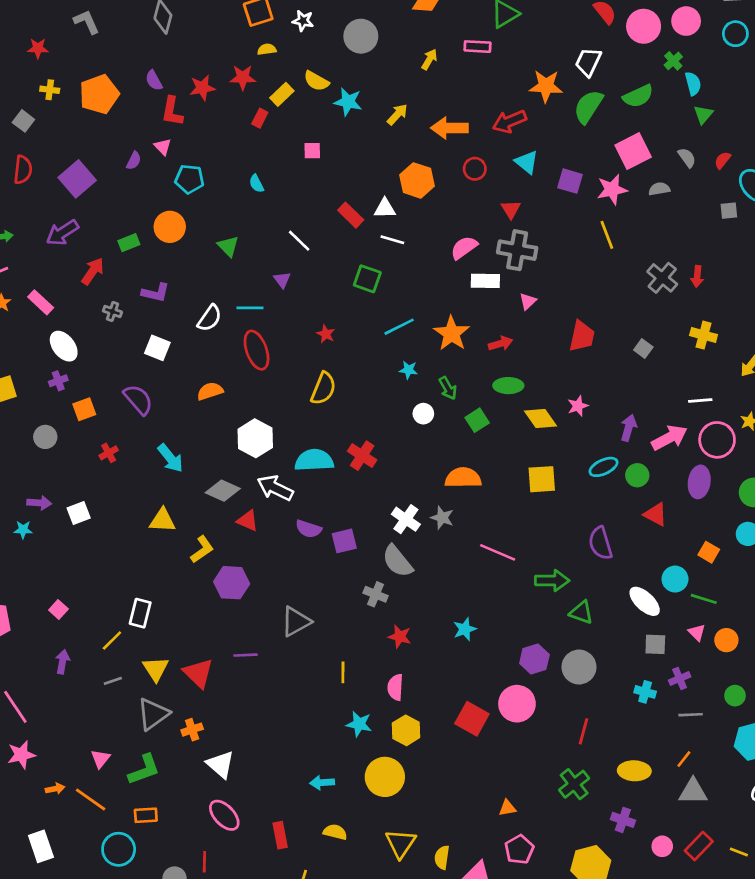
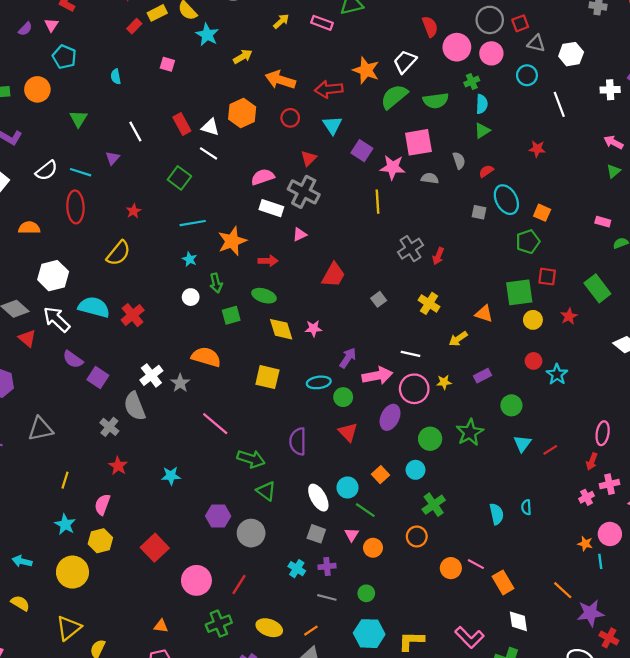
purple square: (344, 541) -> (98, 378), turned 30
pink circle: (517, 704) -> (196, 580), moved

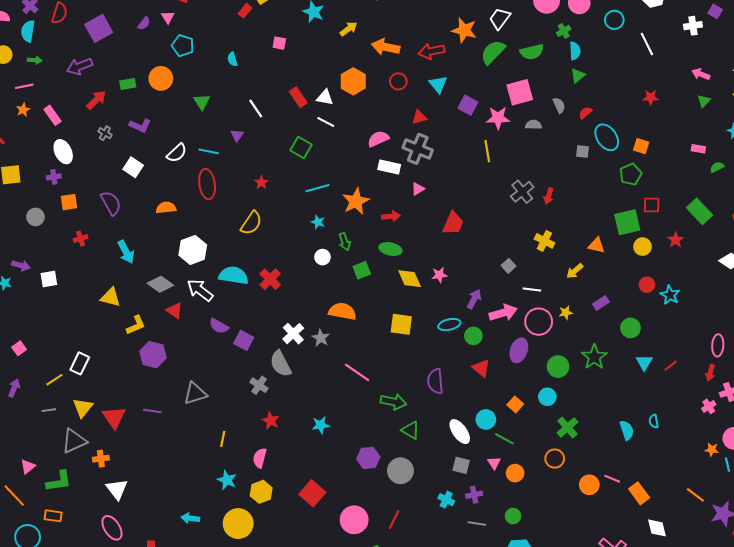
red star: (537, 149) -> (651, 97), moved
red triangle: (309, 158) -> (419, 117), turned 35
gray square: (379, 299) -> (508, 266), moved

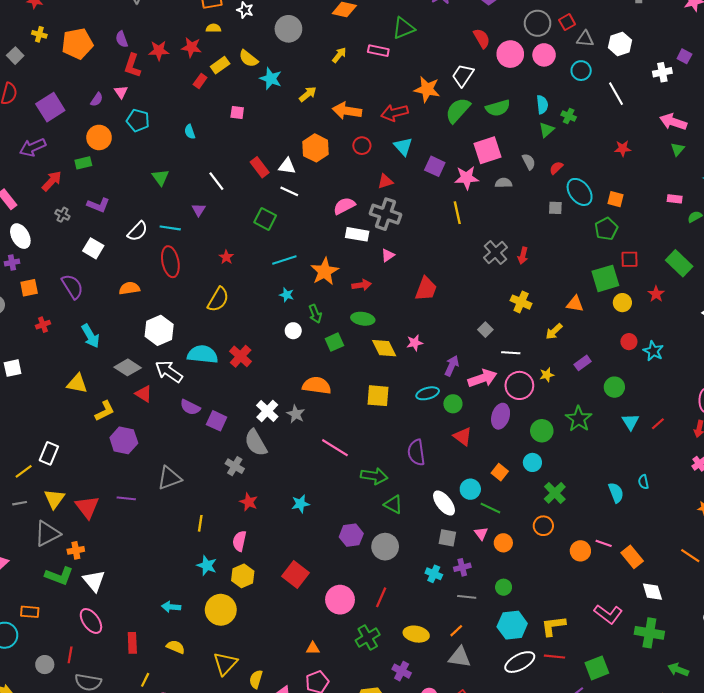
green cross: (564, 31) -> (569, 116), moved, turned -32
pink arrow: (701, 74) -> (673, 122), size x1.4
orange circle: (161, 78) -> (99, 137), moved
green L-shape: (59, 481) -> (59, 576), moved, turned 32

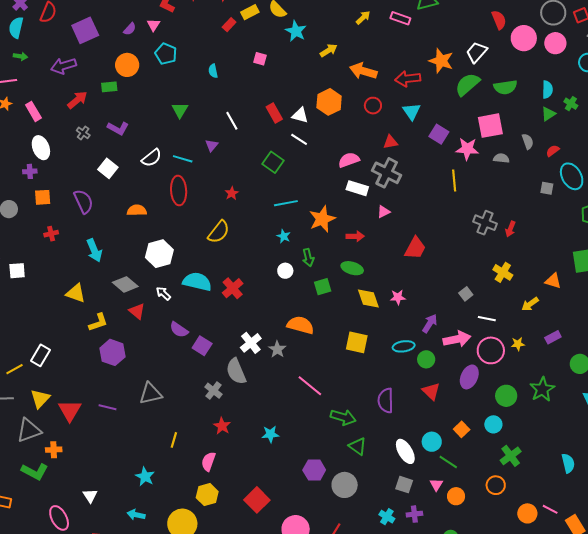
gray cross: (495, 253) -> (485, 223), turned -35
white arrow: (169, 371) -> (163, 293), size x0.6
cyan star: (207, 565) -> (145, 477), moved
white triangle: (94, 581) -> (90, 496), moved, size x0.7

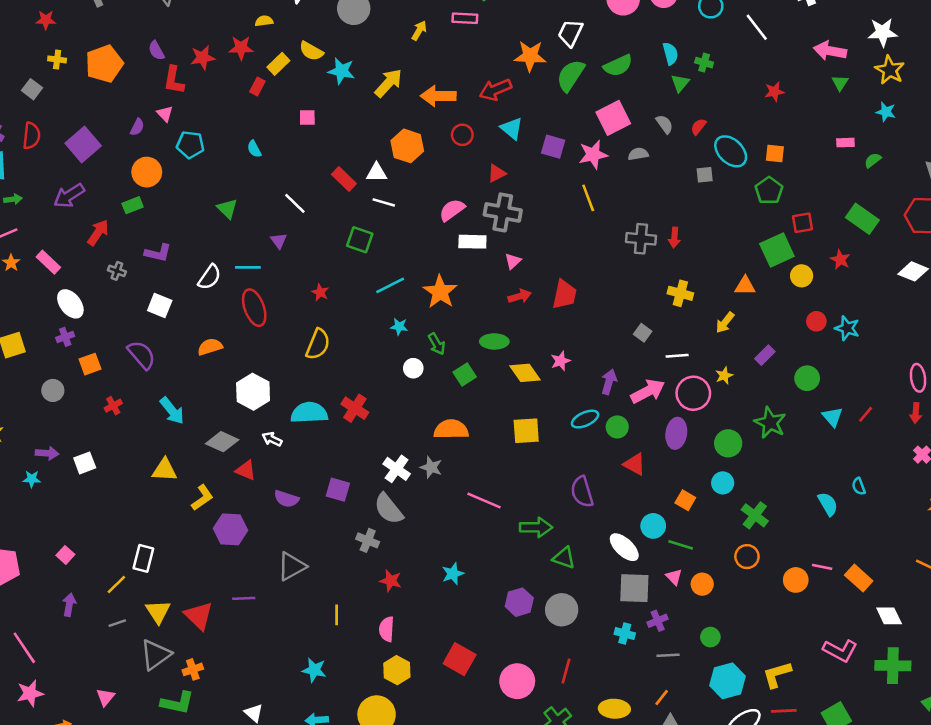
yellow arrow: (329, 50) -> (388, 83), size x1.4
red arrow: (355, 236) -> (520, 296), moved
purple semicircle: (179, 330) -> (286, 499), moved
gray square: (404, 485) -> (634, 588), size x1.5

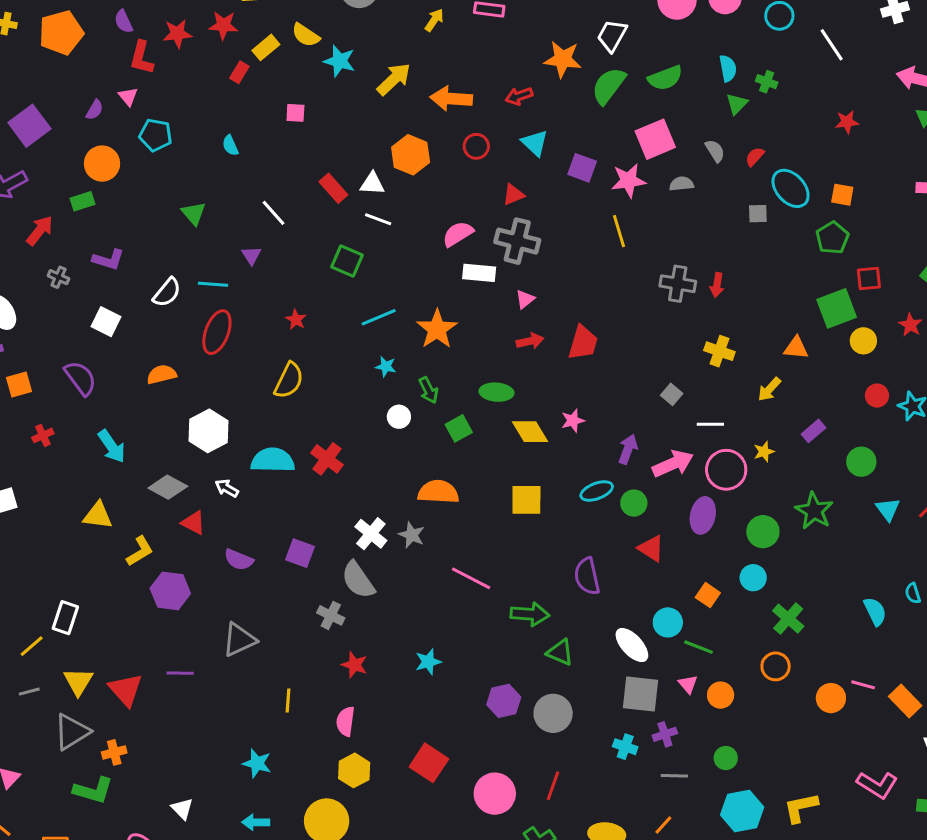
red arrow: (495, 90) -> (519, 96), size x0.7
red ellipse: (254, 308) -> (217, 332), turned 36

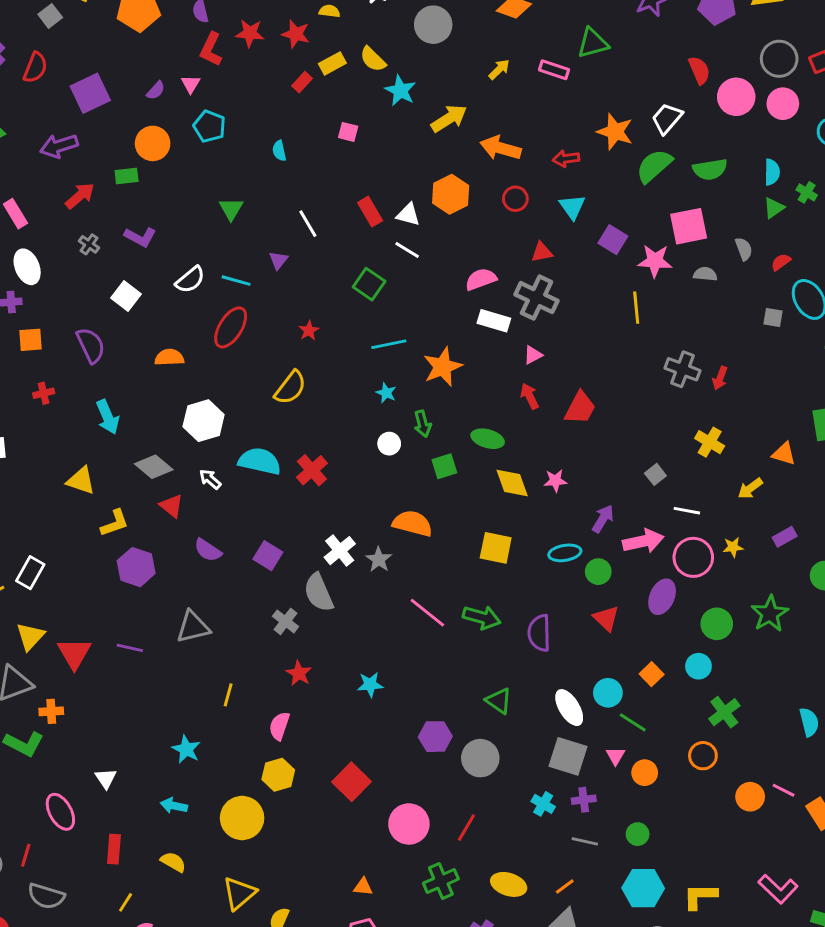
red arrow: (530, 341) -> (530, 396), turned -115
green arrow: (530, 614) -> (482, 617), moved

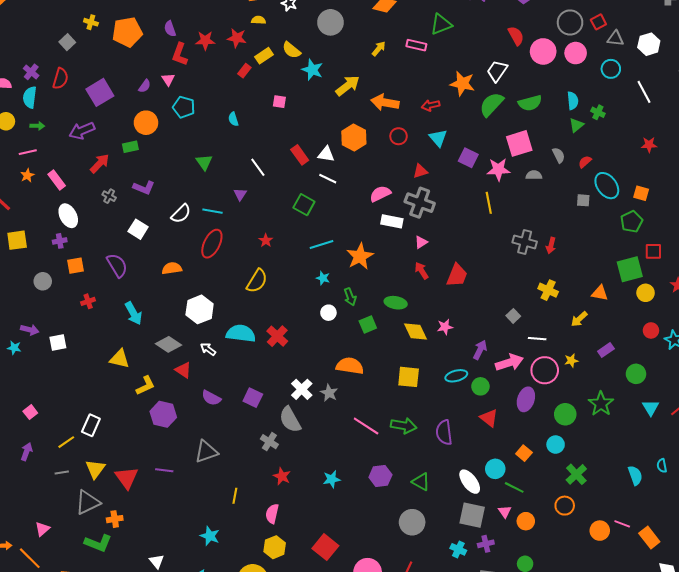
purple hexagon: (435, 737) -> (380, 476), moved

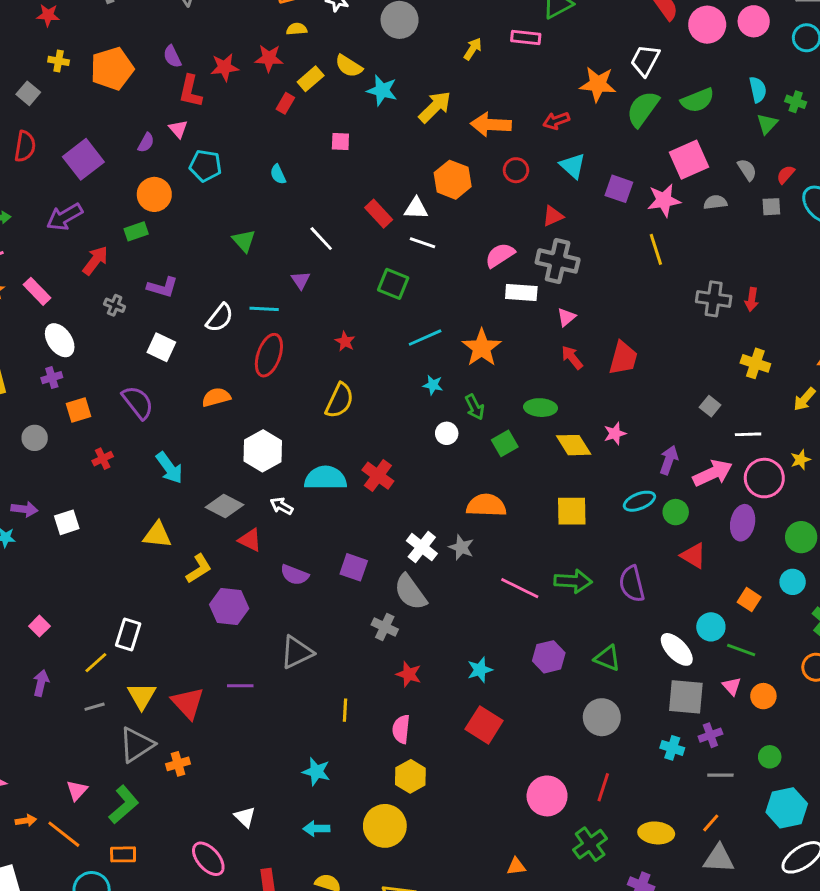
gray square: (583, 200) -> (771, 207), moved
green L-shape: (98, 543) -> (124, 805), moved, turned -56
red square: (325, 547) -> (484, 725), moved

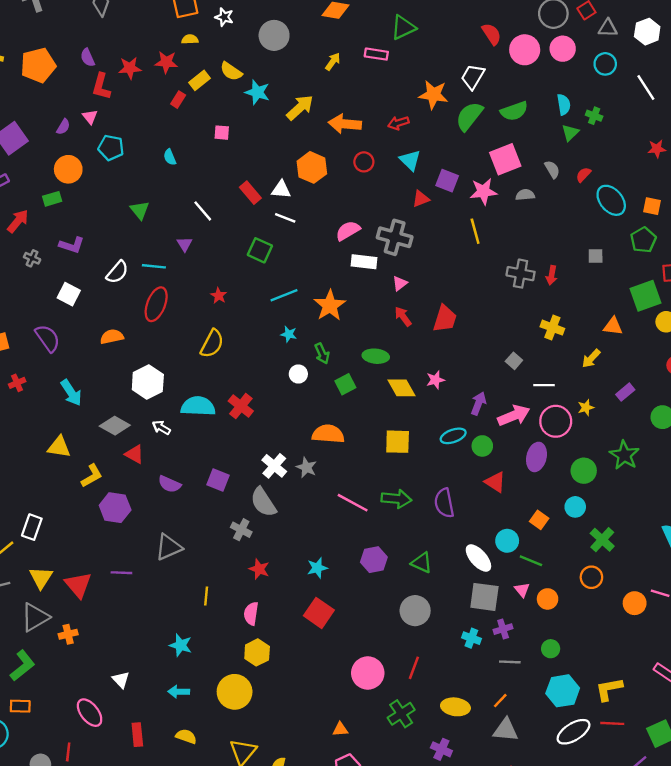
gray square: (771, 207) -> (596, 256), moved
red triangle: (553, 216) -> (421, 199), moved

